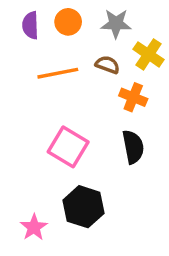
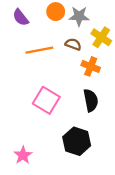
orange circle: (68, 22) -> (56, 12), moved
purple semicircle: (30, 25) -> (21, 17), turned -36
black hexagon: (84, 207) -> (77, 141), moved

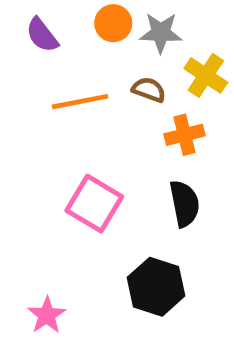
orange cross: (91, 66) -> (184, 135), turned -36

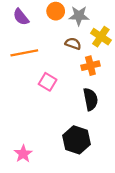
orange line: (80, 102) -> (24, 53), moved
pink square: (94, 204) -> (48, 82), moved, size x0.7

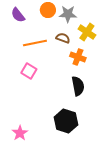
orange line: (24, 53) -> (35, 43), moved
orange cross: (90, 66) -> (78, 57), turned 35
pink square: (48, 82) -> (29, 71), moved

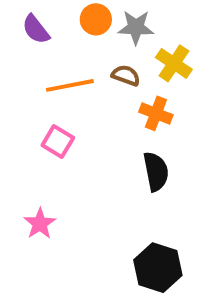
black hexagon: (66, 121) -> (158, 268), moved
pink star: (20, 133) -> (40, 224), moved

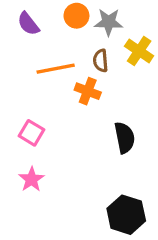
brown semicircle: (126, 75) -> (101, 61), turned -115
orange cross: (156, 113) -> (88, 91), moved
pink square: (58, 141) -> (32, 133), moved

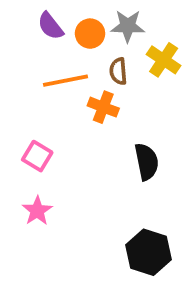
orange circle: (76, 16) -> (90, 34), moved
purple semicircle: (28, 24) -> (50, 26), moved

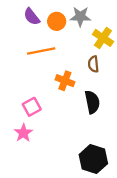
brown semicircle: (118, 71) -> (93, 64), moved
orange cross: (103, 107) -> (65, 81), moved
pink square: (37, 156) -> (32, 107), moved, turned 30

